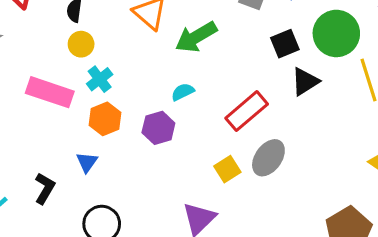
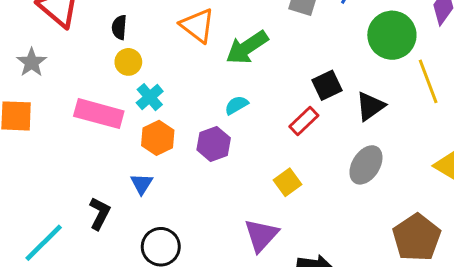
black square: (285, 44) -> (327, 85), moved
black triangle: (305, 82) -> (370, 106), moved
red rectangle: (247, 111) -> (304, 121), size x0.7
gray ellipse: (268, 158) -> (366, 165), moved

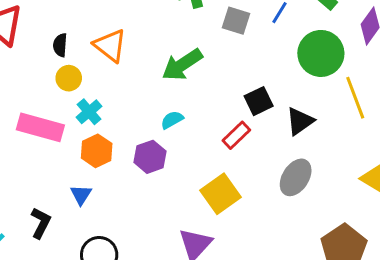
orange triangle: (197, 25) -> (110, 45), moved
yellow square: (288, 182) -> (221, 194), size x1.5

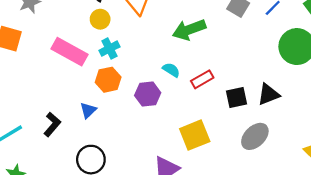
black square: (259, 101) -> (237, 98), moved
cyan semicircle: (172, 120) -> (171, 70), turned 48
red rectangle: (236, 135) -> (202, 79), moved

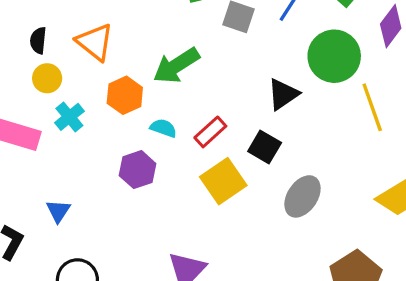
orange hexagon: (108, 80) -> (125, 95), moved
black triangle: (268, 94) -> (283, 94), moved
black square: (237, 98) -> (265, 147), turned -35
yellow square: (195, 135) -> (223, 181), moved

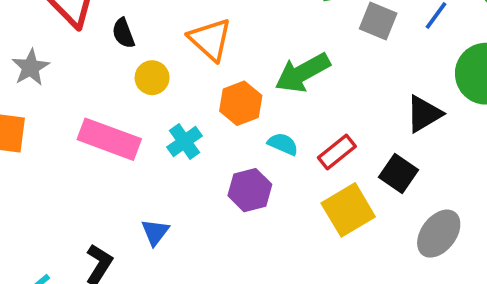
black semicircle: (38, 40) -> (123, 33), moved, turned -30
cyan cross: (69, 117) -> (185, 142), moved

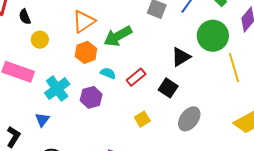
orange triangle: (210, 39) -> (84, 21), moved, turned 45
cyan cross: (185, 142) -> (57, 89), moved, size x1.4
yellow square: (348, 210) -> (142, 119), moved, size x0.6

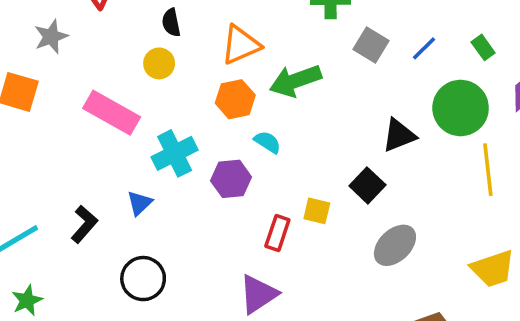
black semicircle: (25, 17) -> (171, 23), moved
red rectangle: (136, 77) -> (277, 233), moved, turned -42
yellow square: (142, 119) -> (317, 211), moved, turned 35

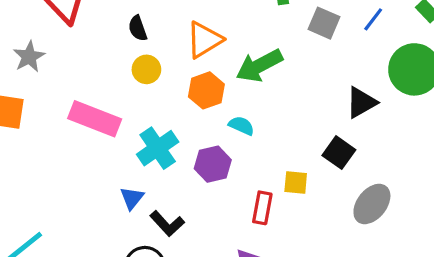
yellow circle: (159, 63) -> (146, 69), moved
black L-shape: (84, 224) -> (167, 223), moved, turned 104

